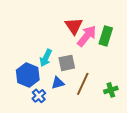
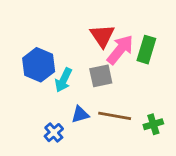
gray square: (67, 63) -> (101, 76), moved
blue hexagon: (28, 75) -> (39, 65), moved
brown line: (83, 84) -> (115, 116), turned 75

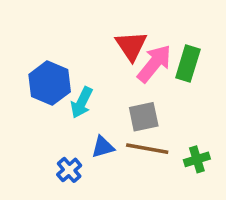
gray square: (101, 76) -> (144, 117), moved

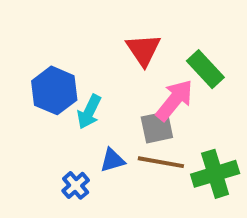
pink arrow: (154, 64) -> (174, 100), moved
green rectangle: (188, 64) -> (205, 69), turned -60
green cross: (197, 159) -> (215, 174), size x1.6

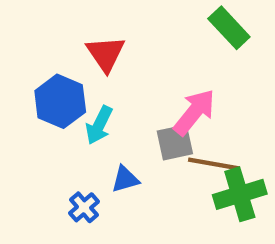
red triangle: (143, 50) -> (106, 54), moved
green rectangle: (205, 69) -> (229, 28), moved
brown line: (161, 162) -> (214, 164), moved

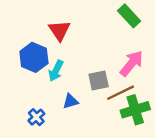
pink arrow: (194, 112) -> (132, 63), moved
brown line: (214, 164) -> (121, 93), turned -36
blue cross: (84, 207) -> (36, 117), moved

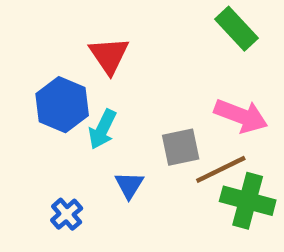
pink arrow: (132, 63) -> (241, 116), turned 72
blue triangle: (71, 101) -> (129, 185), turned -42
green cross: (135, 110) -> (248, 201), turned 32

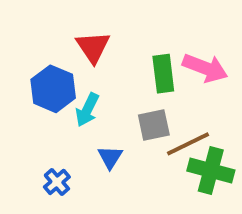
green rectangle: (237, 29) -> (163, 74), moved, turned 36
pink arrow: (241, 116) -> (205, 68), moved

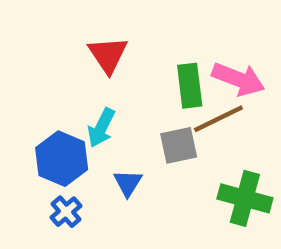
blue hexagon: (53, 89) -> (62, 159), moved
brown line: (188, 144) -> (218, 119), moved

